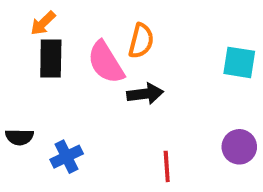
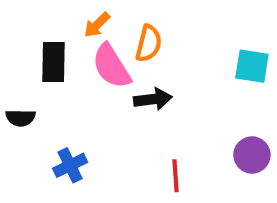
orange arrow: (43, 23) -> (97, 25), moved
black semicircle: (19, 137) -> (20, 118), moved

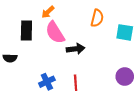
orange semicircle: (149, 43) -> (97, 18), moved
blue cross: (70, 165) -> (47, 82), moved
red line: (175, 176) -> (76, 83), moved

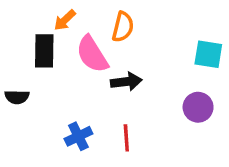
orange arrow: (48, 12) -> (65, 20), moved
orange semicircle: (97, 18) -> (123, 27), moved
purple circle: (125, 77) -> (198, 107), moved

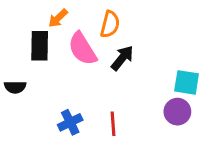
cyan square: (208, 54) -> (187, 82), moved
black arrow: (126, 82) -> (122, 58), moved, turned -44
purple circle: (198, 107) -> (177, 112), moved

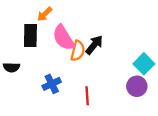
orange semicircle: (110, 24) -> (78, 51), moved
cyan square: (187, 82) -> (144, 64), turned 36
blue cross: (70, 122) -> (52, 84), moved

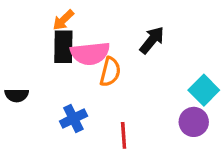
black rectangle: (30, 35) -> (63, 47), moved
pink semicircle: (64, 38) -> (90, 53), turned -64
black arrow: (94, 45) -> (152, 40), moved

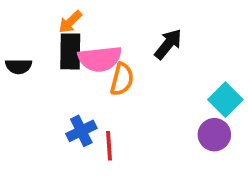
black semicircle: (17, 95) -> (18, 66), moved
red line: (124, 135) -> (109, 146), moved

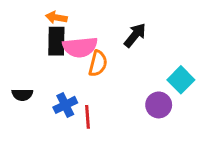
orange arrow: (70, 22) -> (56, 17), turned 54
black semicircle: (18, 66) -> (22, 95), moved
purple circle: (214, 135) -> (159, 105), moved

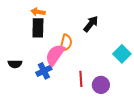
pink semicircle: (80, 47) -> (55, 55), moved, turned 130
purple circle: (159, 105) -> (101, 85), moved
red line: (87, 117) -> (81, 79), moved

